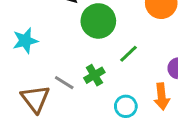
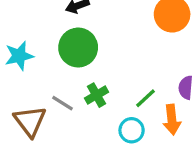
green circle: (98, 21) -> (78, 48), moved
green line: (129, 54) -> (145, 98), moved

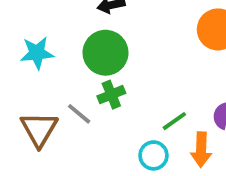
green cross: (97, 95) -> (111, 95), moved

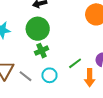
gray line: (79, 114) -> (26, 76), moved
cyan circle: (154, 155) -> (49, 75), moved

